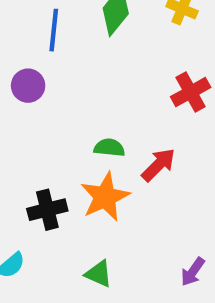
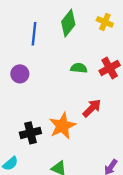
purple circle: (28, 86) -> (20, 74), moved
green semicircle: (109, 148) -> (79, 68), moved

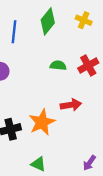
red arrow: (92, 108) -> (71, 105), turned 36

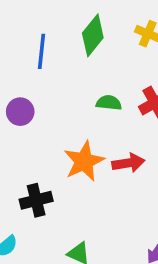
orange star: (42, 122) -> (84, 161), moved

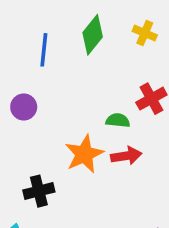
green semicircle: (109, 103) -> (118, 120), moved

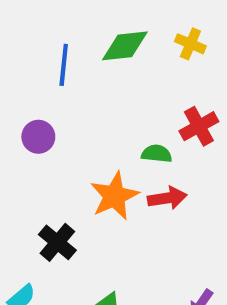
green diamond: (93, 35) -> (125, 46), turned 45
black cross: (39, 191) -> (57, 242), turned -36

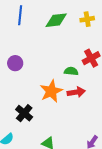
yellow cross: (190, 44) -> (87, 19), turned -32
blue line: (64, 65) -> (20, 15), moved

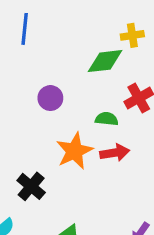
green diamond: (56, 20) -> (105, 61), moved
purple circle: (15, 63) -> (50, 98), moved

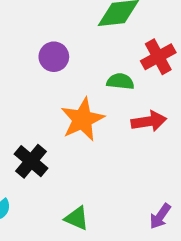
red arrow: (115, 153) -> (149, 121), moved

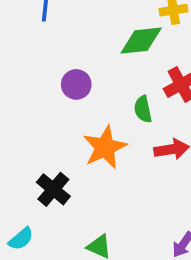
green semicircle: (120, 81) -> (143, 109), turned -108

